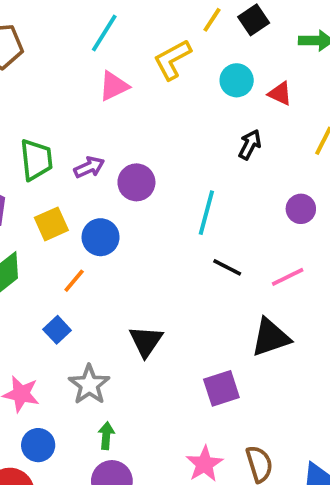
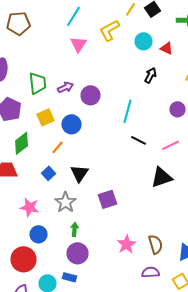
pink triangle: (114, 86) -> (78, 44), turned -30
black triangle: (146, 341) -> (80, 173), moved
purple square: (221, 388) -> (108, 199), moved

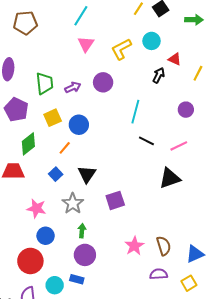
yellow L-shape: (110, 30) -> (121, 49), moved
red triangle: (166, 48) -> (175, 59), moved
purple circle: (90, 95) -> (103, 82), moved

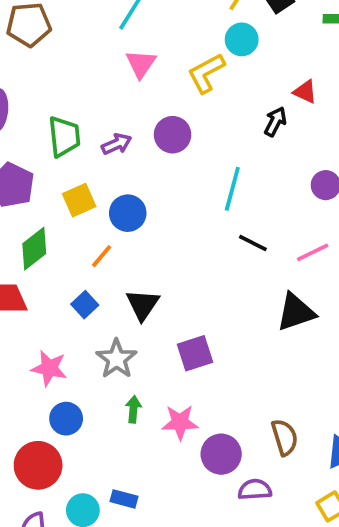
cyan circle: (152, 41) -> (242, 39), moved
pink star: (134, 246) -> (180, 422), moved, turned 30
purple circle: (85, 255) -> (221, 454), moved
purple semicircle: (159, 274) -> (255, 490), moved

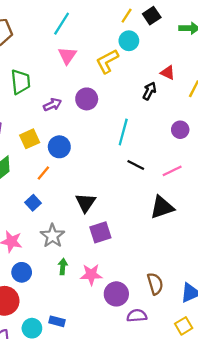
green trapezoid: (64, 137) -> (21, 82), moved
black triangle: (143, 305) -> (86, 203), moved

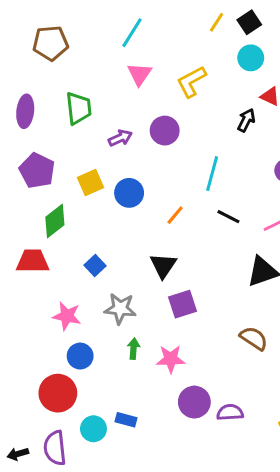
cyan circle: (129, 41) -> (251, 58), moved
orange line: (43, 173) -> (175, 215), moved
gray star: (52, 236) -> (120, 309), turned -30
brown semicircle: (155, 284) -> (254, 338), moved, turned -40
purple circle: (116, 294) -> (194, 402), moved

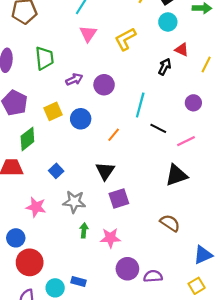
purple circle: (165, 131) -> (104, 85), moved
black line: (228, 217) -> (158, 128), moved
blue circle: (80, 356) -> (16, 238), moved

